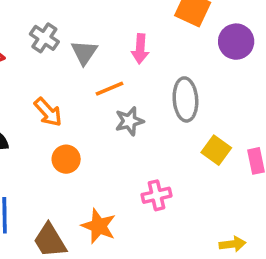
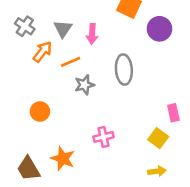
gray triangle: (84, 52) -> (63, 29), moved
orange arrow: (48, 112) -> (42, 52), moved, turned -100
yellow square: (216, 150) -> (158, 138), moved

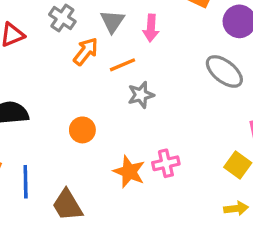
gray ellipse: (124, 70) -> (224, 71), moved, turned -48
orange star: (63, 159) -> (129, 172), moved

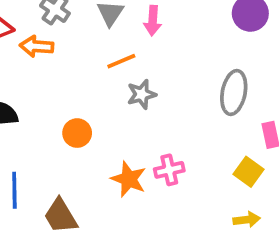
orange arrow: (86, 51) -> (37, 46), moved, turned -124
gray ellipse: (224, 71) -> (234, 92), moved, turned 63

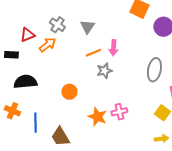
pink arrow: (153, 21) -> (113, 48), moved
orange arrow: (37, 46) -> (47, 45), turned 138

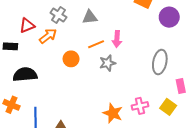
gray triangle: (87, 27) -> (90, 17), turned 49
orange circle: (69, 92) -> (71, 59), moved
pink cross: (119, 112) -> (140, 106), moved
orange star: (97, 117) -> (113, 113), moved

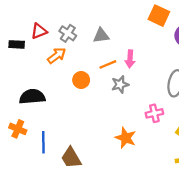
red triangle: (27, 25) -> (39, 31), moved
black rectangle: (10, 46) -> (17, 44), moved
pink cross: (140, 106) -> (154, 113), moved

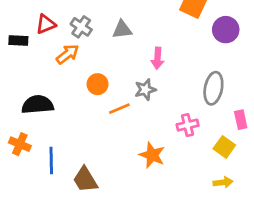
orange line: (108, 64) -> (119, 109), moved

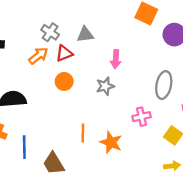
red triangle: (46, 24) -> (64, 53), moved
orange line: (119, 109) -> (83, 133), moved, turned -66

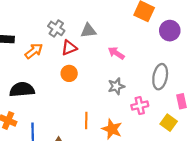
orange arrow: (38, 56) -> (34, 51), moved
pink arrow: (116, 59) -> (116, 53), turned 119
gray star: (105, 86) -> (116, 86), moved

